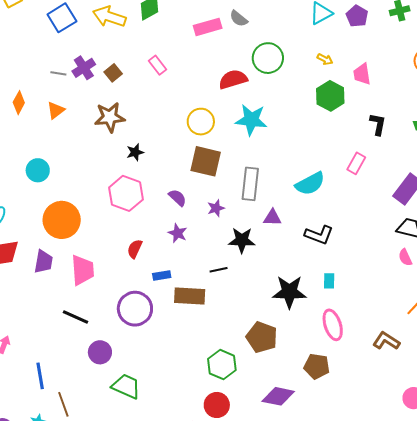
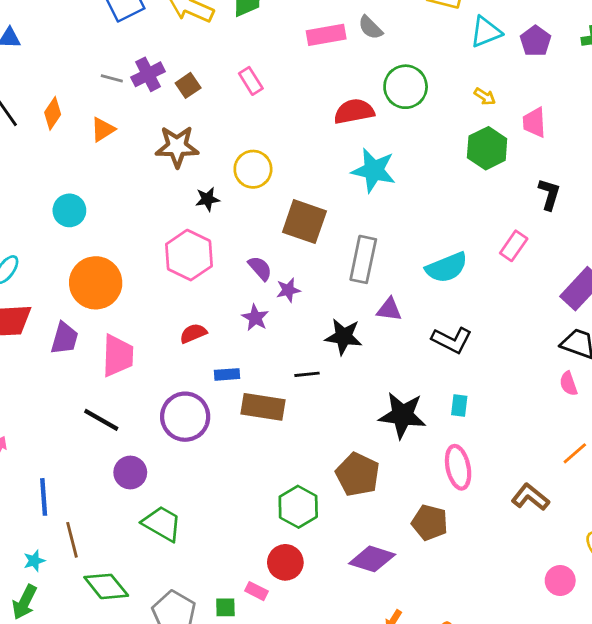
yellow circle: (201, 122) -> (253, 169), moved
purple star: (216, 208) -> (288, 290), moved
red semicircle: (135, 249) -> (193, 333), turned 36

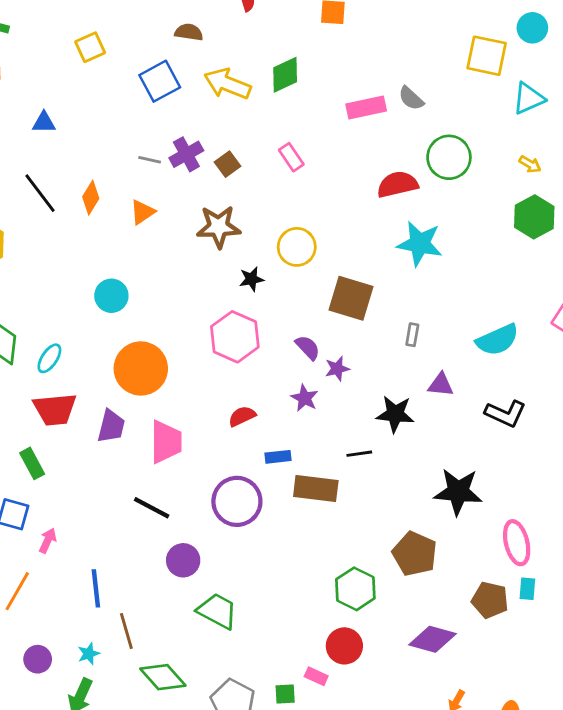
gray rectangle: (363, 259) -> (412, 335), size x0.5
cyan rectangle: (459, 405) -> (527, 589), moved

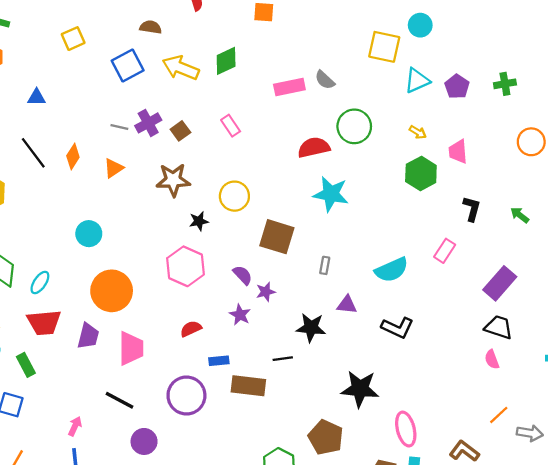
pink arrow: (48, 541) -> (75, 426), moved

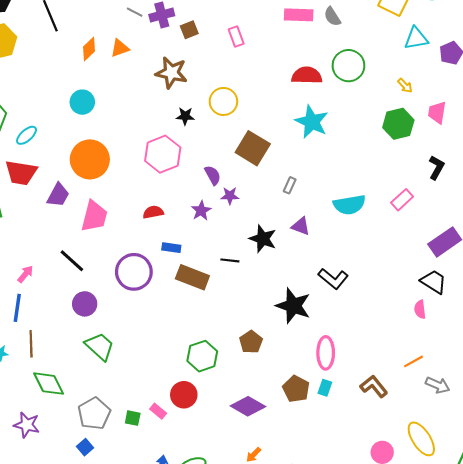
orange diamond: (73, 157) -> (89, 49), moved
black L-shape: (398, 328) -> (333, 279), moved
brown pentagon: (326, 437) -> (251, 342), size x0.7

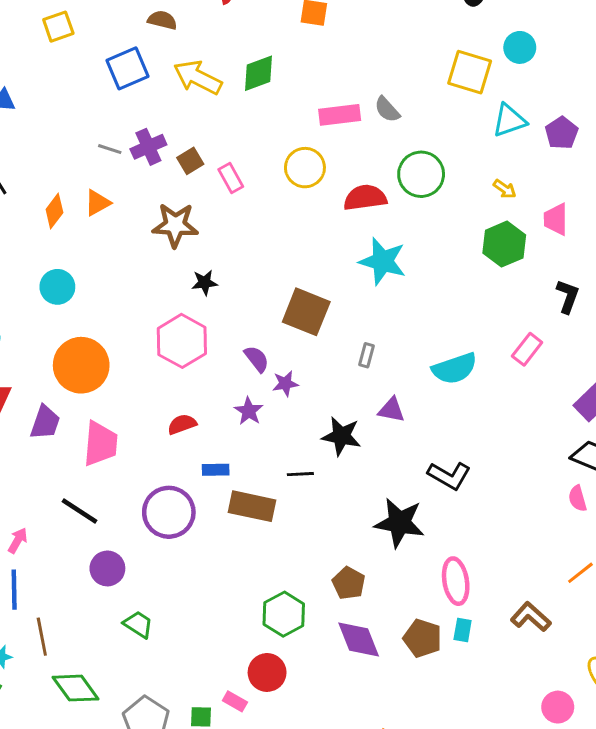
pink rectangle: (236, 37) -> (231, 178), moved
yellow circle: (223, 101) -> (305, 168), moved
green trapezoid: (100, 346) -> (138, 624), size x0.7
purple diamond: (248, 406) -> (359, 639), moved, turned 48

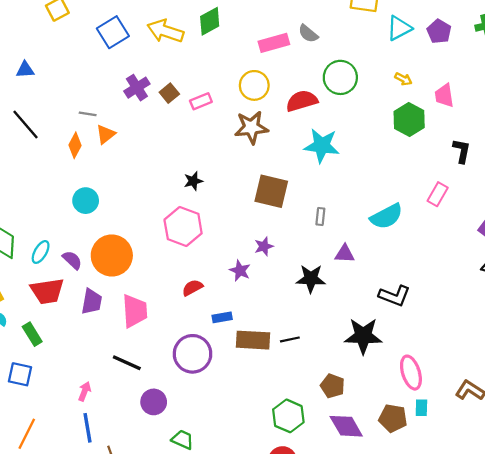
gray line: (110, 149) -> (88, 114), moved
pink rectangle: (231, 178) -> (201, 101), turned -75
brown star: (175, 225) -> (251, 127), moved
purple semicircle: (257, 359) -> (72, 260), moved
black line: (300, 474) -> (290, 339), moved

